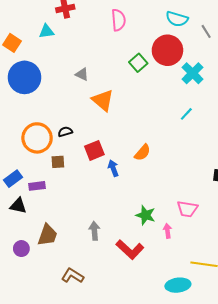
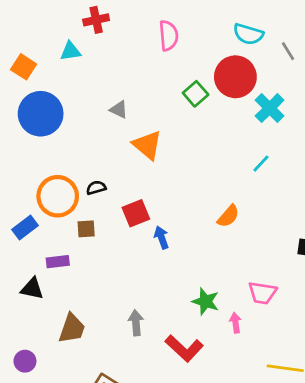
orange semicircle: (142, 153) -> (228, 216), moved
blue rectangle: (13, 179) -> (25, 227), moved
purple circle: (21, 249) -> (25, 361), moved

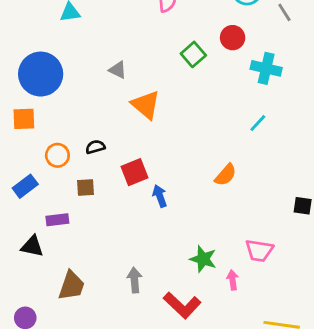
orange square: (24, 67) -> (24, 119), moved, turned -35
red circle: (235, 77) -> (233, 38), size x0.6
cyan cross: (270, 108) -> (266, 68), turned -32
orange circle: (58, 196) -> (57, 155), size x0.6

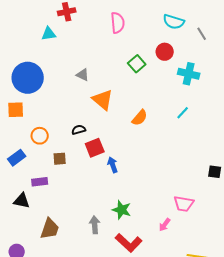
black semicircle: (95, 147) -> (79, 130), moved
orange semicircle: (226, 175) -> (140, 118), moved
green star: (203, 259) -> (122, 210), moved
pink arrow: (233, 280) -> (165, 225), turned -136

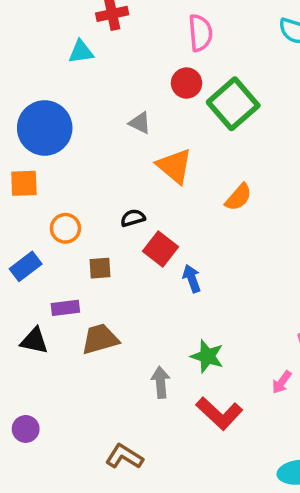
red circle: (165, 52) -> (187, 83), moved
green square: (137, 64) -> (233, 104), size x1.6
red square: (95, 148) -> (161, 249), turned -30
brown trapezoid: (50, 229) -> (100, 339), moved, turned -125

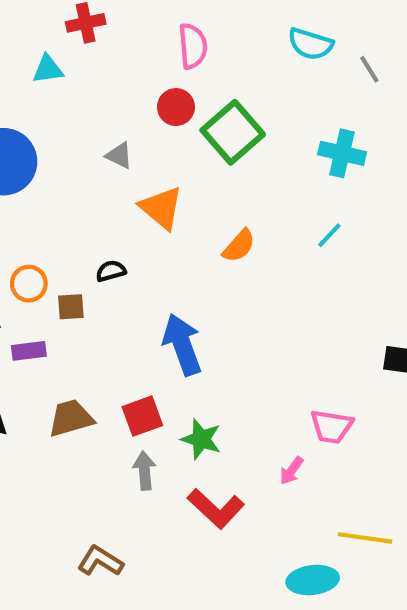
red square: (161, 249) -> (142, 416), moved, turned 32
brown square: (100, 268) -> (71, 307), moved
blue arrow: (192, 278) -> (182, 345), size x1.8
purple rectangle: (65, 308) -> (29, 351), moved

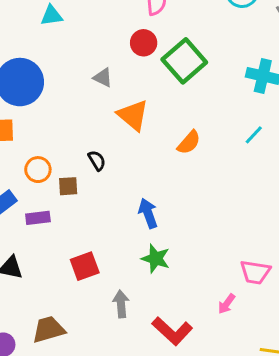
black semicircle: (111, 271) -> (97, 160), turned 75
blue arrow: (182, 345) -> (148, 213), size x0.7
red square: (142, 416) -> (85, 266), moved
brown trapezoid: (71, 418) -> (49, 330), moved
green star: (201, 439) -> (156, 259), moved

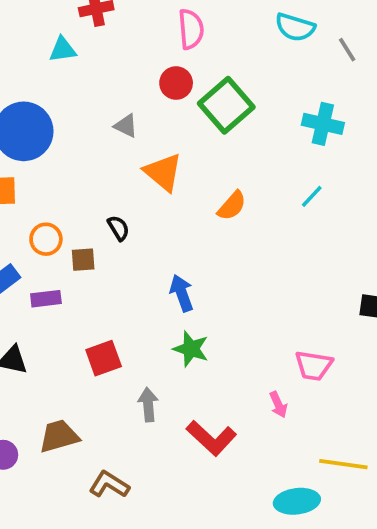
pink arrow: (227, 304) -> (278, 405), turned -60

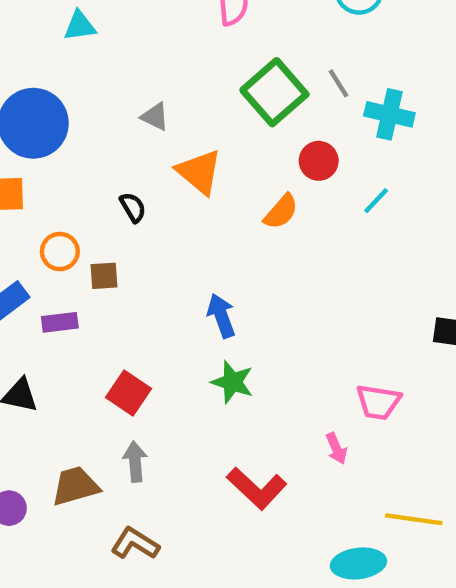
gray line: (347, 50) -> (339, 83), moved
red circle: (176, 83) -> (319, 161), moved
black semicircle: (118, 228) -> (133, 207), moved
red square: (104, 358) -> (128, 393), turned -36
gray arrow: (148, 405) -> (135, 462), moved

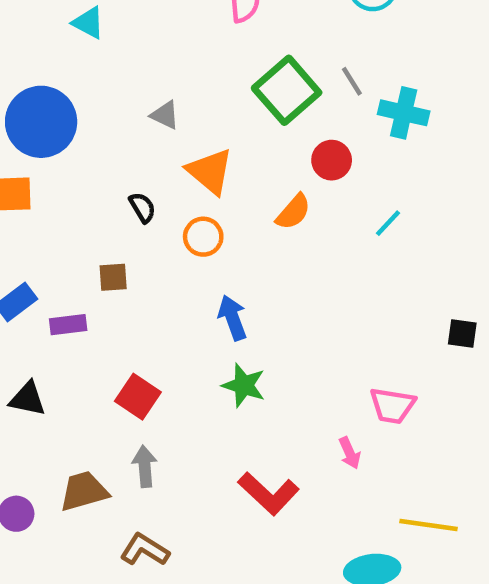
cyan triangle: (80, 26) -> (88, 23), turned 36
cyan line: (376, 201) -> (388, 223), moved
orange circle: (60, 252) -> (203, 237), moved

